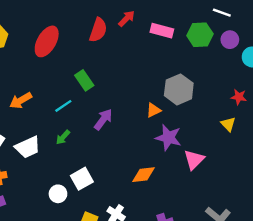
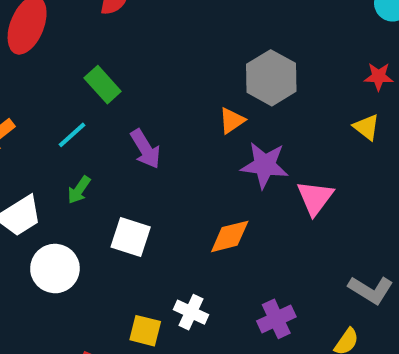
purple arrow: (103, 119) -> (145, 149), turned 120
white square: (82, 179) -> (131, 237), moved, turned -35
white circle: (58, 194) -> (55, 269), moved, size x1.5

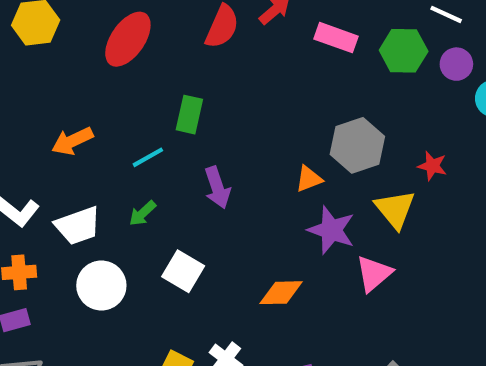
red star: (379, 77) -> (432, 166), moved
green rectangle: (103, 85) -> (189, 115), turned 42
yellow triangle: (367, 127) -> (395, 209), moved, size x1.5

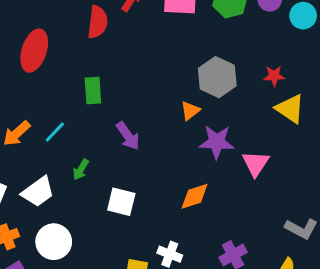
cyan line: (148, 157) -> (55, 132), moved
yellow triangle: (395, 209) -> (290, 109), moved
white circle: (101, 285) -> (54, 242), moved

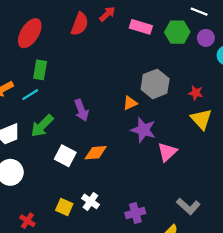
green rectangle: (93, 91) -> (40, 70), moved
green arrow: (81, 170) -> (42, 126), size x1.6
orange diamond: (195, 196) -> (96, 153), moved

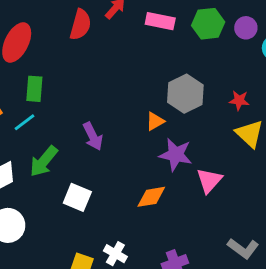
orange diamond: (96, 153) -> (151, 197), moved

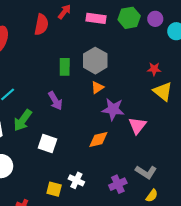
green rectangle: (34, 89) -> (65, 67), moved
gray hexagon: (185, 94) -> (95, 61), moved
gray L-shape: (243, 248) -> (146, 172), moved

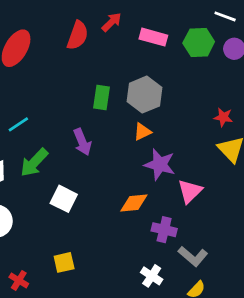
white cross: (76, 180) -> (152, 276), moved
purple cross: (118, 184) -> (164, 230), moved, turned 30
yellow square: (54, 189) -> (64, 262), turned -35

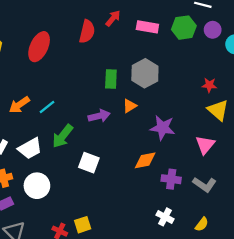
orange triangle: (142, 132) -> (130, 106), moved
purple arrow: (82, 142) -> (99, 116), turned -75
pink triangle: (190, 191) -> (205, 145), moved
gray L-shape: (193, 256) -> (205, 184), moved
yellow square: (64, 262) -> (83, 225), moved

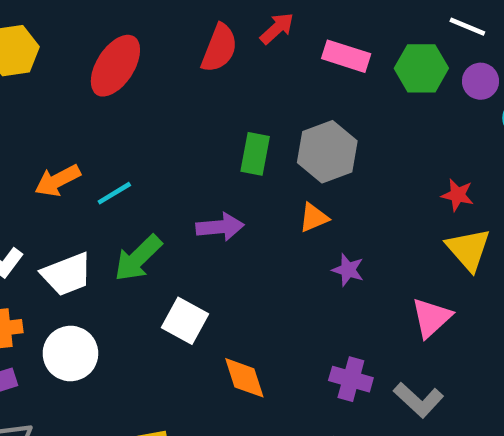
orange triangle: (130, 106) -> (314, 218), moved
purple star: (163, 128) -> (348, 270), size x0.6
orange diamond: (145, 160) -> (244, 378), moved, turned 75

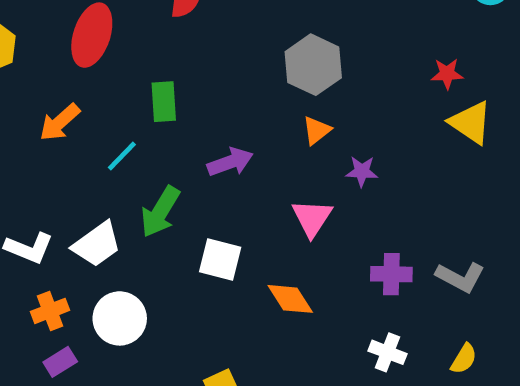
green rectangle: (255, 154) -> (164, 102), moved
orange arrow: (58, 181) -> (60, 122), moved
pink triangle: (431, 318) -> (312, 218), moved

